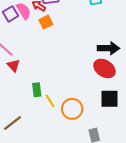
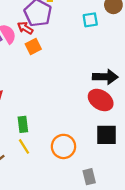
yellow line: (50, 101) -> (24, 146), moved

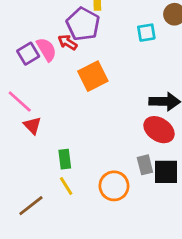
orange square: (33, 47) -> (93, 76), moved, size x1.5
gray rectangle: (89, 177) -> (145, 165), moved

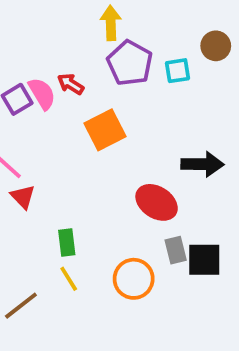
purple pentagon: (83, 24) -> (130, 63), moved
red ellipse: (159, 130) -> (157, 202), moved

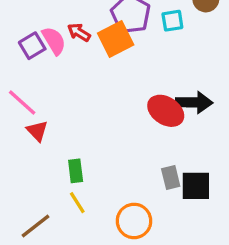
orange square: (105, 130) -> (116, 39), moved
red ellipse: (157, 202) -> (166, 111), moved
orange circle: (134, 279) -> (134, 221), moved

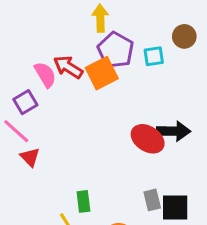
red arrow: (79, 32) -> (68, 67), size x1.4
purple square: (32, 46) -> (25, 102), moved
green rectangle: (76, 171) -> (83, 201), moved

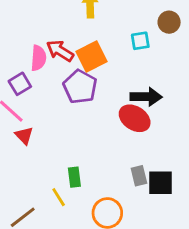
purple pentagon: (116, 50) -> (80, 87), moved
pink semicircle: (45, 75) -> (38, 58), turned 35
black arrow: (174, 131) -> (146, 97), moved

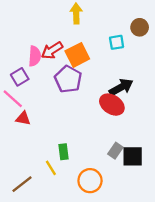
red arrow: (60, 51) -> (52, 50), turned -65
black arrow: (146, 97) -> (121, 87), turned -30
red triangle: (24, 135) -> (23, 118), turned -35
gray rectangle: (139, 176) -> (115, 151), turned 49

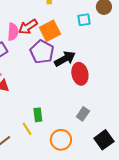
black arrow: (121, 87) -> (65, 59), moved
red ellipse: (112, 105) -> (80, 74), turned 45
black square: (133, 156) -> (104, 140), moved, turned -36

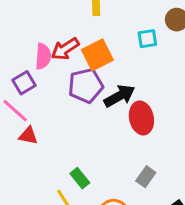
purple pentagon: (42, 52) -> (86, 86), turned 30
green rectangle: (38, 115) -> (80, 178), turned -32

